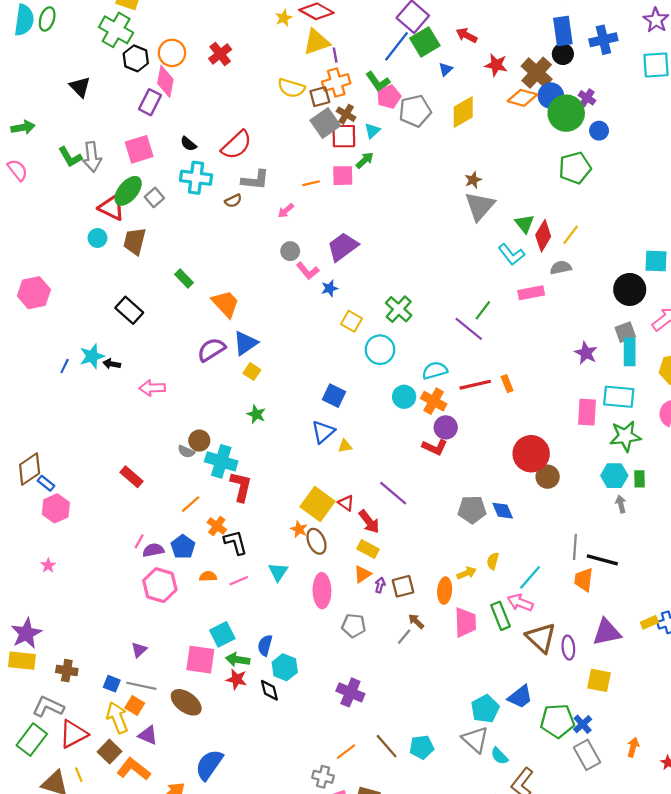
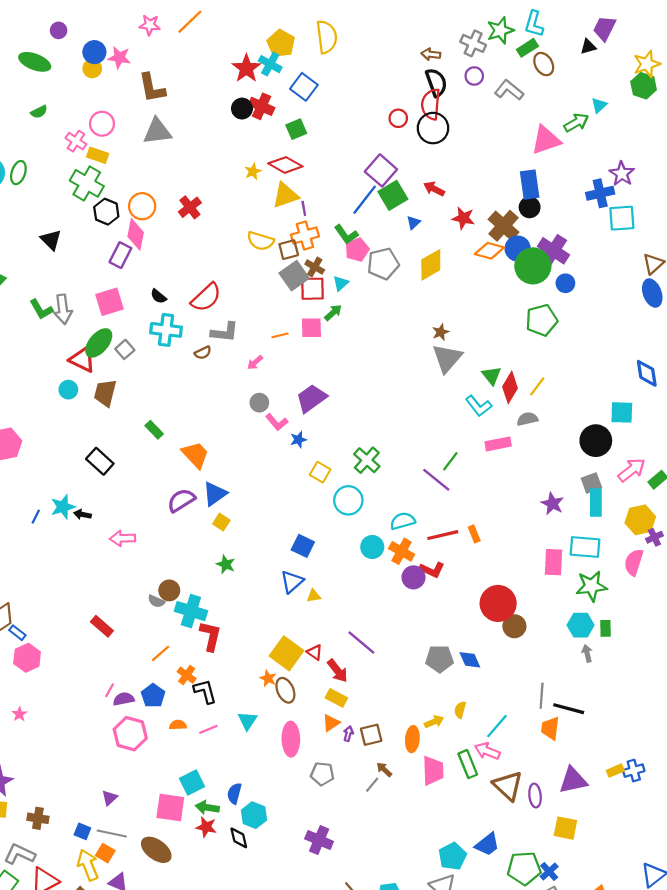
blue cross: (603, 40) -> (600, 193), moved
purple cross: (587, 98) -> (553, 251), size x1.8
red L-shape: (435, 447) -> (432, 570), moved

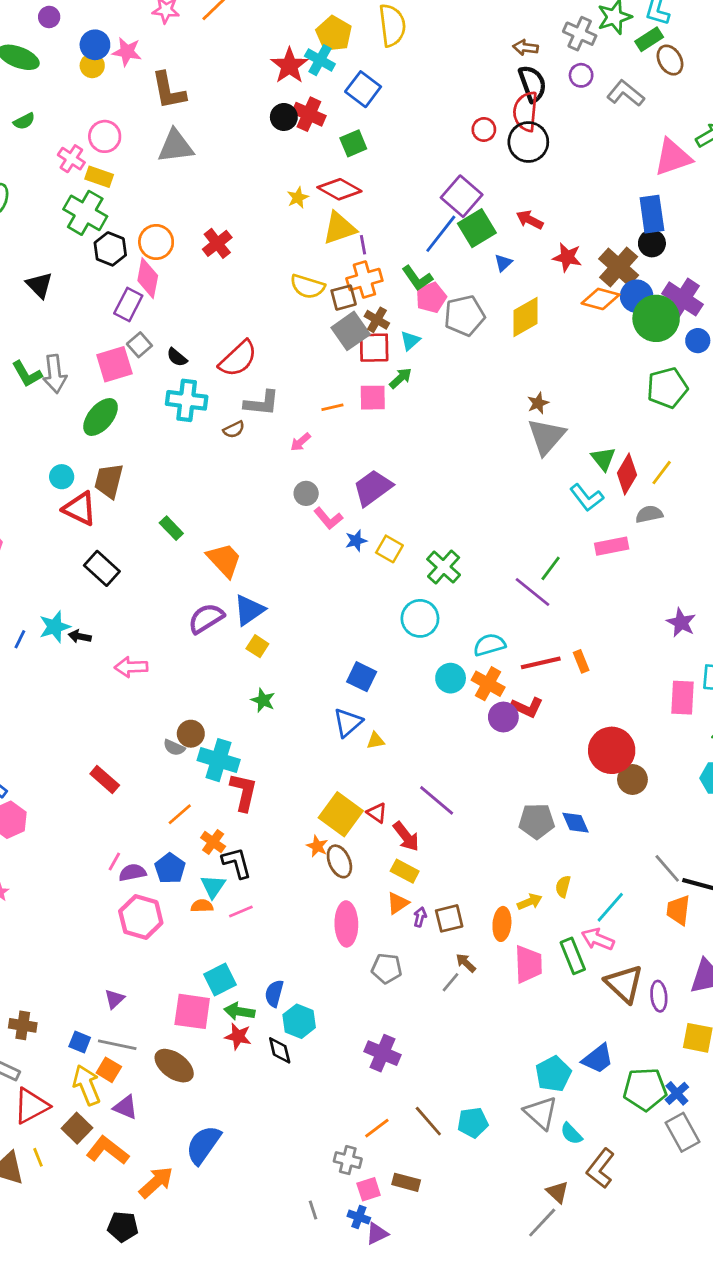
gray square: (125, 349) -> (139, 345), moved
red triangle: (82, 359) -> (80, 509), moved
yellow square: (320, 472) -> (389, 549), moved
gray line: (542, 696) -> (667, 868), turned -45
cyan triangle: (247, 721) -> (213, 886), moved

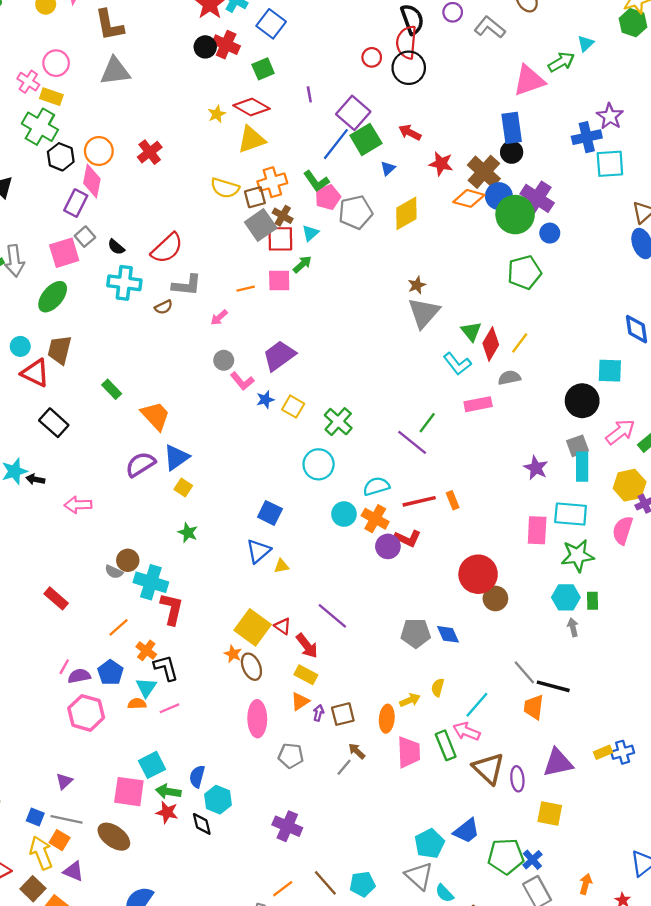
purple line: (363, 245) -> (309, 94), moved

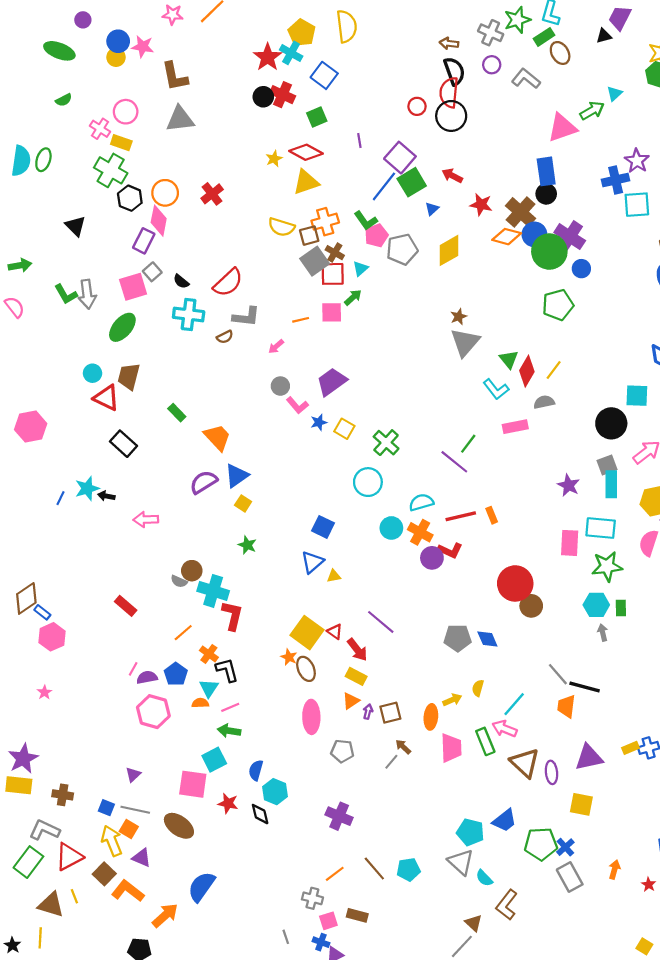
green arrow: (168, 792) -> (229, 731), moved
cyan pentagon: (430, 844) -> (470, 832), turned -30

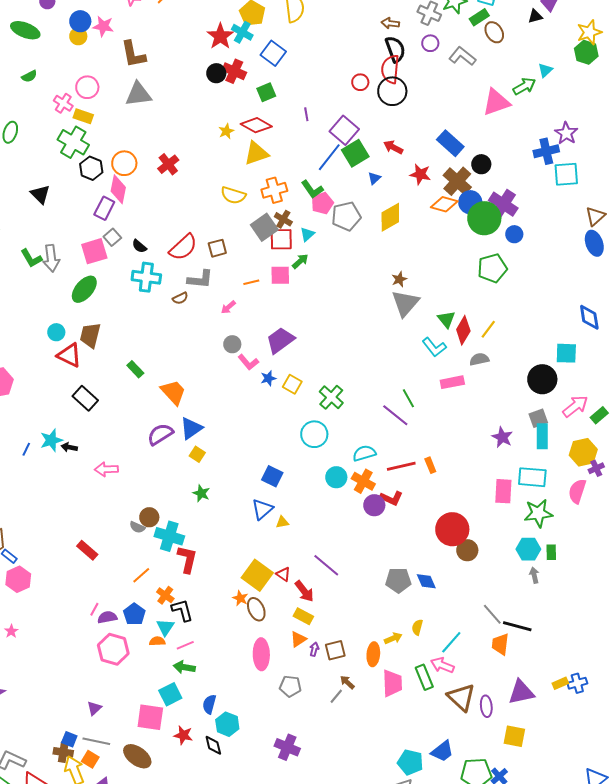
blue rectangle: (546, 171) -> (450, 143), moved, turned -40
brown square: (309, 236) -> (217, 248), moved
green line: (468, 444) -> (408, 398), turned -66
brown cross: (63, 795) -> (63, 752), moved

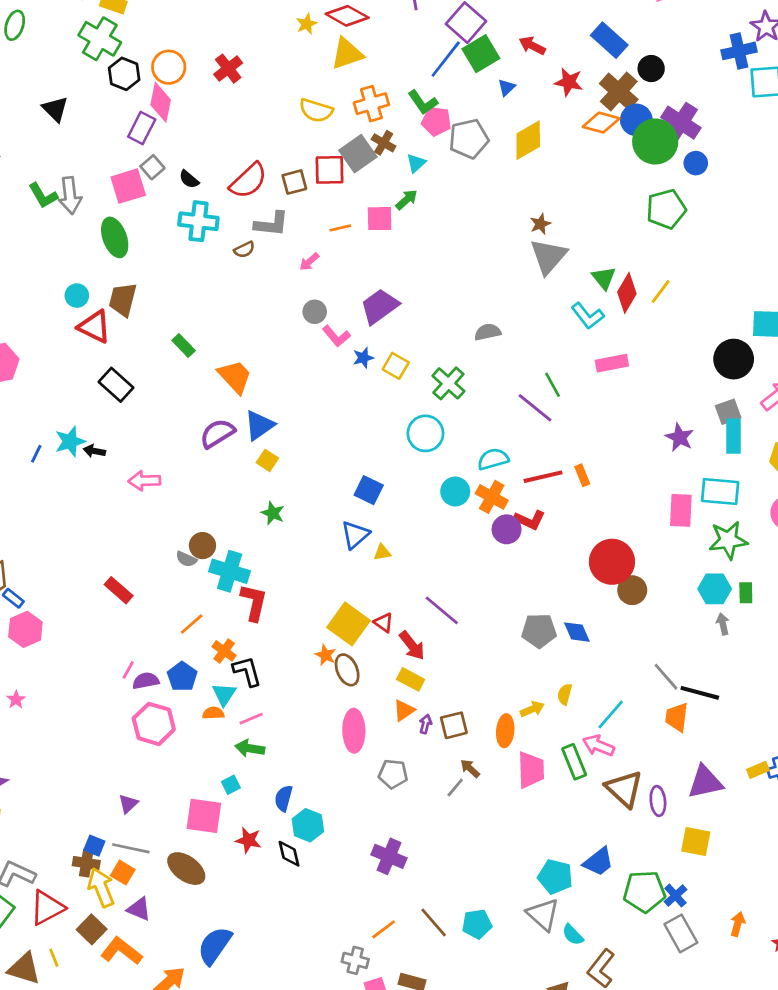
pink pentagon: (322, 203) -> (436, 121), turned 30
red square: (281, 239) -> (330, 170), moved
green ellipse: (84, 289) -> (115, 237), turned -60
gray semicircle: (479, 359) -> (488, 332), moved
cyan square: (170, 694) -> (231, 785), size x0.6

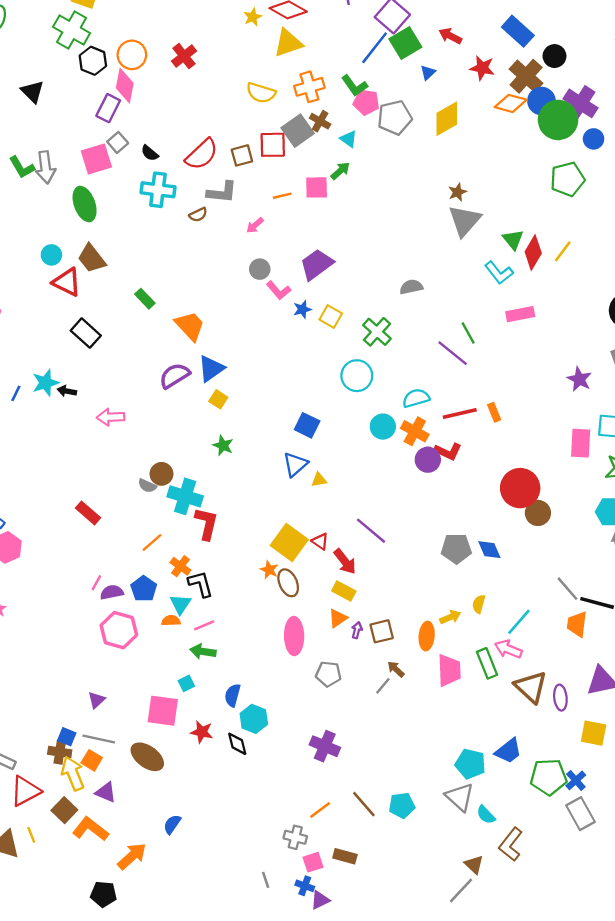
cyan triangle: (416, 163) -> (349, 139), turned -42
brown trapezoid: (123, 300) -> (92, 258), turned -52
blue semicircle: (215, 946) -> (172, 824), size x0.6

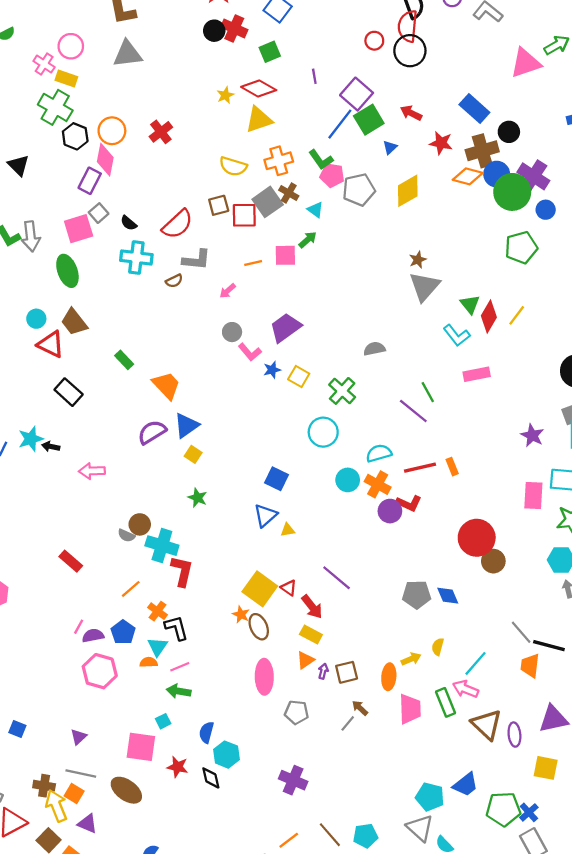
brown cross: (526, 76) -> (482, 151), turned 32
brown square: (242, 155) -> (219, 205), moved
blue square: (67, 737) -> (17, 729), moved

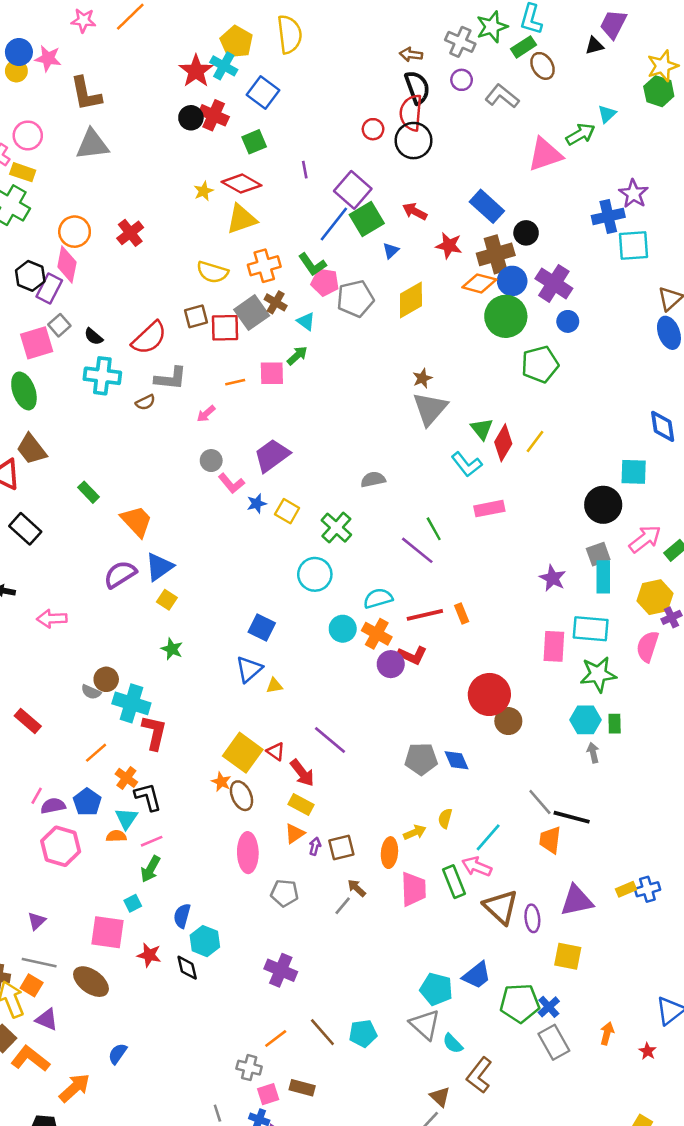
black hexagon: (75, 136) -> (30, 276), moved
green circle: (512, 192) -> (506, 316), moved
green arrow: (179, 691) -> (150, 869), turned -70

